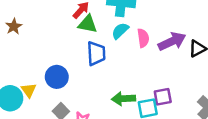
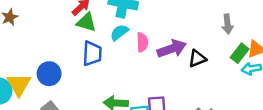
yellow triangle: (29, 90) -> (19, 85), size x1.5

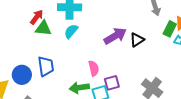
pink semicircle: (142, 42) -> (94, 68), moved
blue trapezoid: (92, 53) -> (46, 66), moved

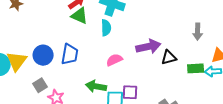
green rectangle: (170, 29) -> (196, 68), moved, turned 42
cyan semicircle: (71, 31) -> (106, 28), turned 119
pink semicircle: (94, 68) -> (114, 60), moved, turned -119

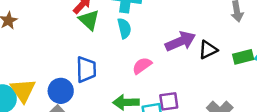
green triangle: (79, 16) -> (89, 20), turned 30
blue circle: (43, 55) -> (61, 91), moved

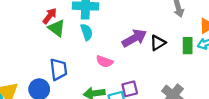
green rectangle: (243, 57) -> (188, 46), turned -70
pink semicircle: (142, 66) -> (104, 61), turned -119

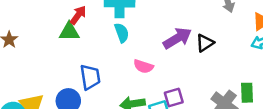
green triangle: (57, 28) -> (69, 32), moved, turned -36
green rectangle: (188, 46) -> (247, 93), moved

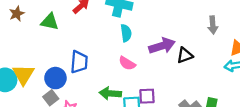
green triangle: (69, 32) -> (50, 22), moved
cyan semicircle: (122, 33) -> (126, 33), moved

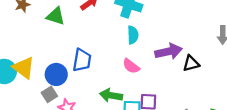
yellow triangle: (23, 75) -> (24, 68), turned -30

